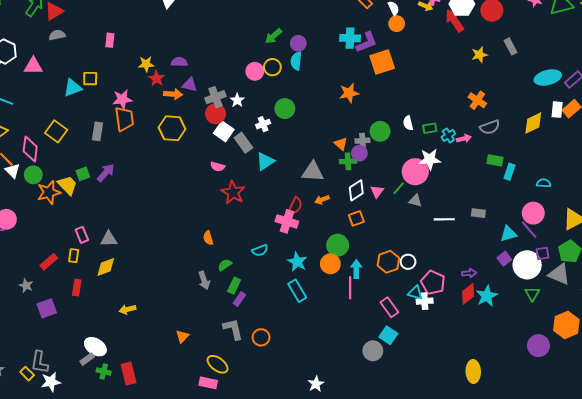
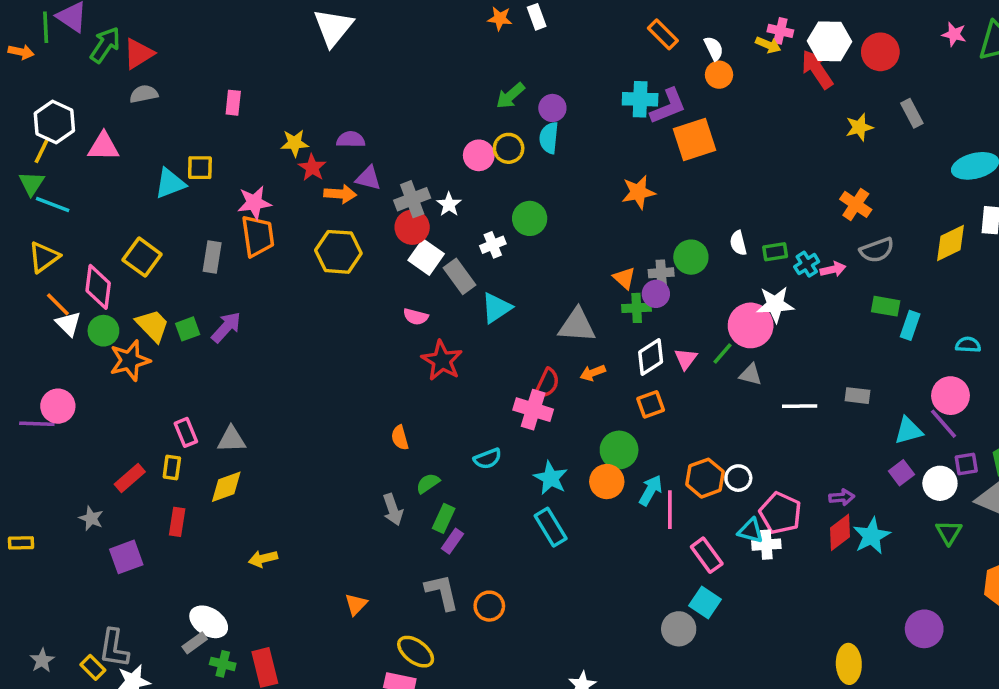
yellow trapezoid: (67, 185) -> (153, 325), moved
white circle: (527, 265) -> (940, 483), size x0.7
cyan arrow: (356, 269) -> (651, 490), turned 30
pink line: (350, 288) -> (670, 510), moved
purple circle: (538, 346) -> (924, 629), moved

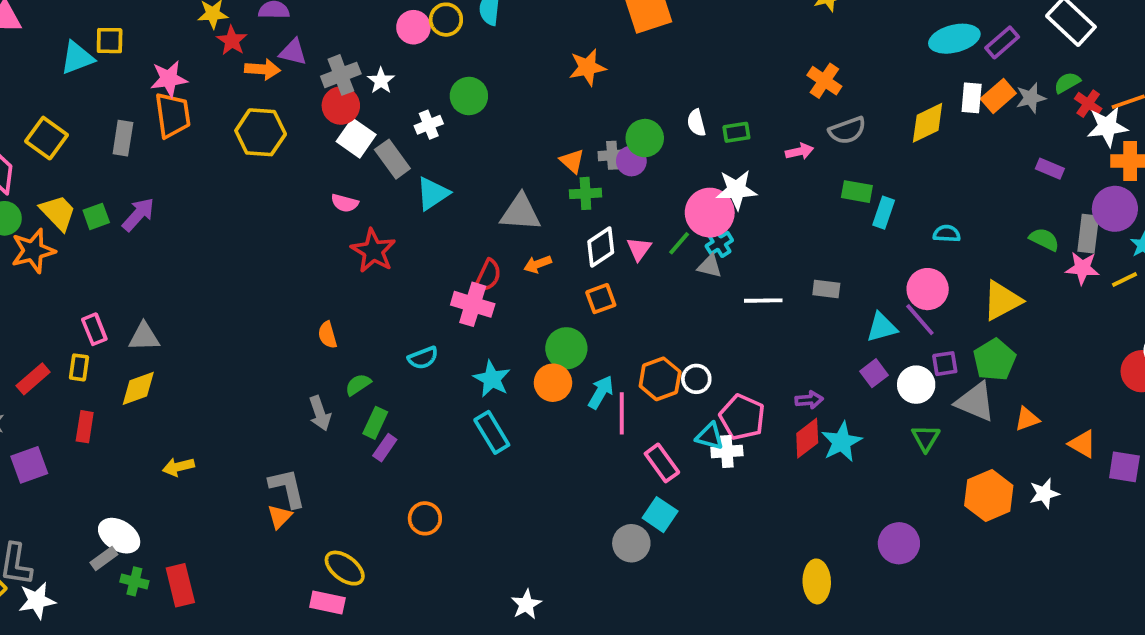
cyan cross: (807, 264) -> (719, 243), moved
purple circle: (656, 294) -> (631, 161), moved
gray L-shape: (442, 592) -> (287, 488), moved

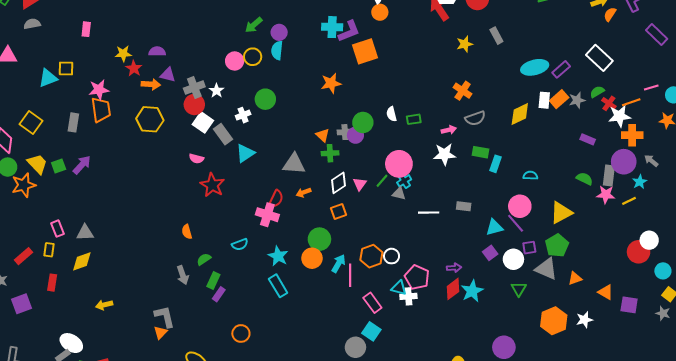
white star: (736, 190) -> (445, 154), moved

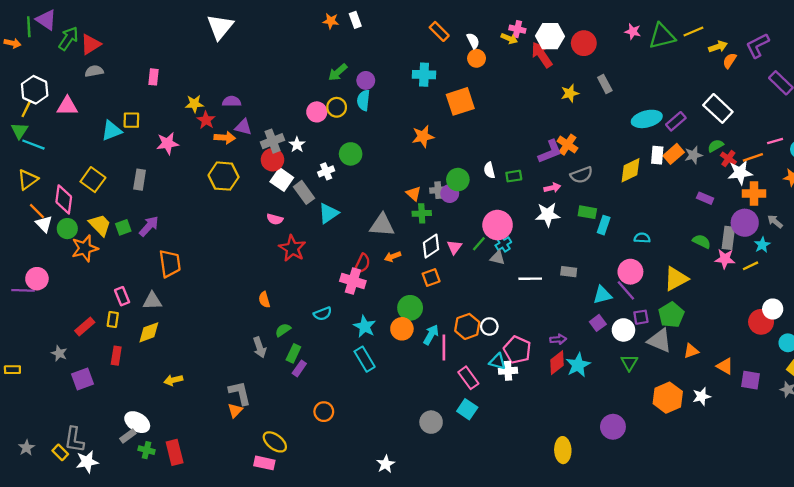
purple L-shape: (349, 31) -> (550, 152), moved
orange trapezoid: (101, 110) -> (170, 264), moved
gray circle: (355, 347) -> (431, 422), moved

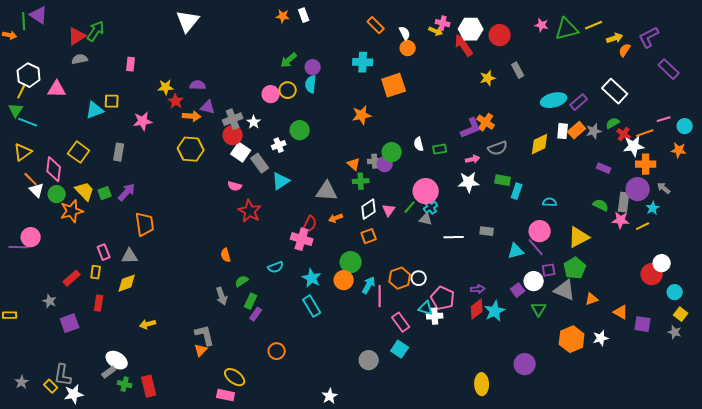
green arrow: (68, 38) -> (96, 31), moved
purple square: (598, 323) -> (518, 290), moved

